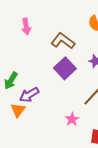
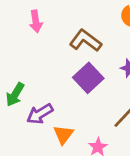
orange triangle: (18, 110) -> (63, 135), moved

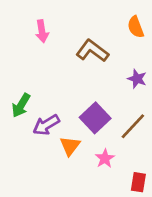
purple square: (88, 78) -> (95, 118), moved

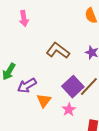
brown L-shape: (92, 51) -> (58, 51), moved
purple square: (95, 118) -> (73, 87), moved

